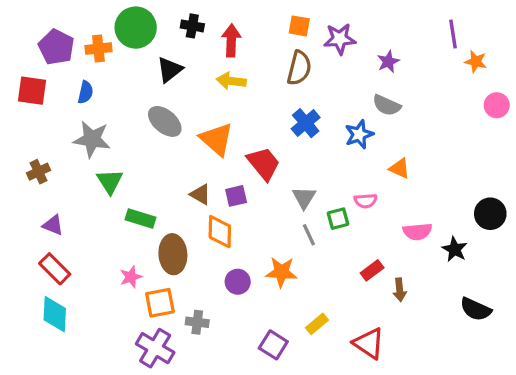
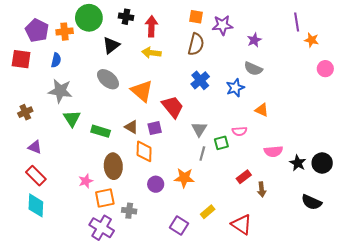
black circle: (490, 214) -> (322, 163), moved
green rectangle: (141, 219) -> (101, 131), moved
gray line: (309, 235) -> (202, 153), turned 40

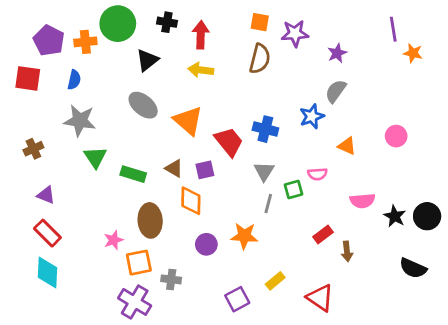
gray semicircle: (253, 69) -> (336, 91), turned 102
pink circle: (325, 69) -> (396, 136), moved
blue cross: (200, 80) -> (265, 129), moved, turned -36
purple square: (179, 226) -> (237, 299), turned 30

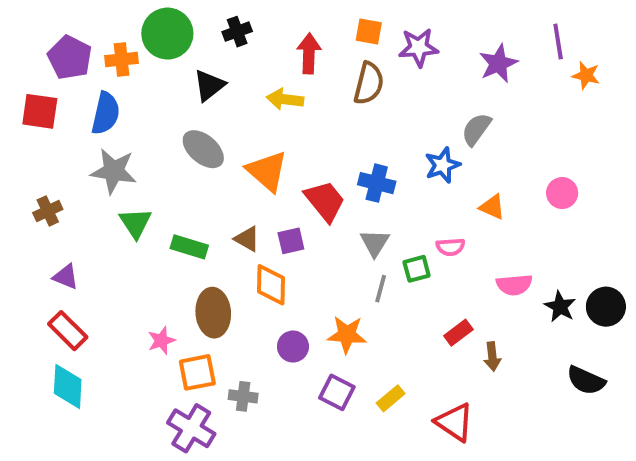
black cross: (167, 22) -> (237, 32), turned -30
red arrow: (201, 35) -> (309, 53), moved
purple star: (337, 53) -> (498, 63), moved, size x1.4
blue semicircle: (74, 80) -> (106, 113), size x1.5
purple square: (237, 299) -> (337, 392), moved, turned -35

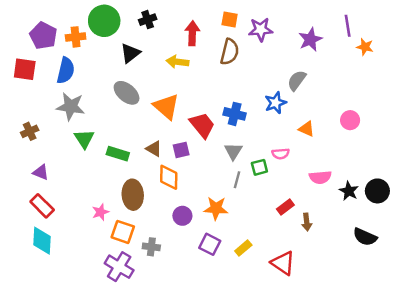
orange square: (197, 372) -> (123, 232), turned 30

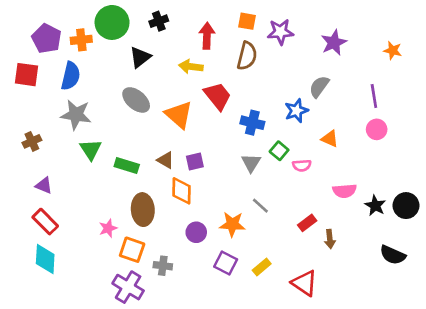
purple line: (348, 26) -> (374, 96), moved
red trapezoid: (202, 125) -> (218, 96), moved
green square: (259, 167) -> (279, 151), moved, turned -35
gray line: (237, 180) -> (260, 206), moved, turned -63

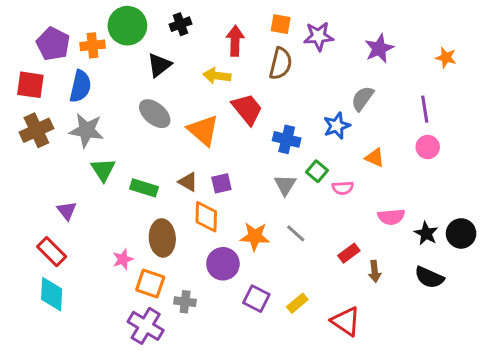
brown cross: (32, 141) -> (36, 130), moved, size x1.5
purple triangle: (44, 186) -> (67, 211), moved, turned 30
orange star: (232, 224) -> (255, 236), moved
purple circle: (196, 232) -> (223, 264), size x1.4
black semicircle: (393, 255) -> (429, 277), moved

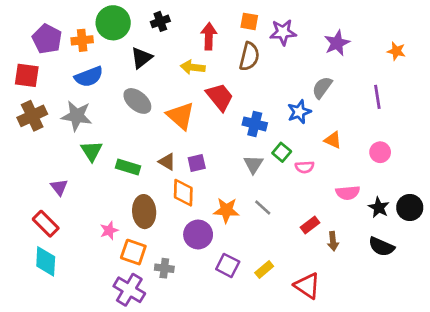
blue semicircle: (80, 86) -> (89, 77), moved, turned 56
pink circle: (428, 147) -> (380, 152), moved

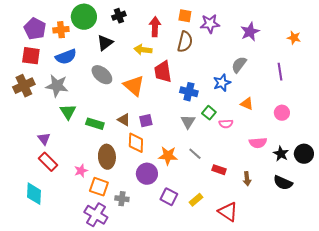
red square: (27, 75) -> (31, 56), moved
red trapezoid: (220, 97) -> (163, 72), turned -150
red rectangle: (46, 224) -> (48, 162), moved
red rectangle: (310, 225) -> (219, 170), moved, turned 56

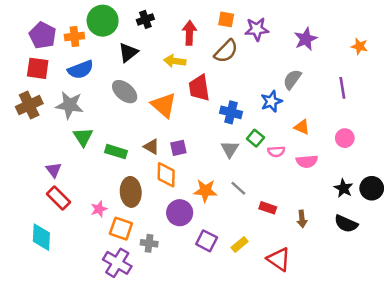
brown semicircle: (185, 42) -> (226, 51), turned 30
pink semicircle: (258, 143) -> (307, 161), moved

